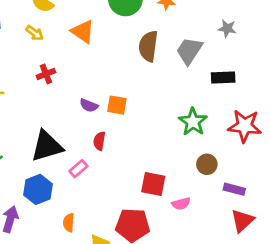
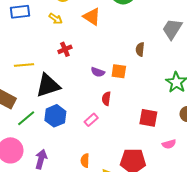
brown semicircle: (148, 46) -> (140, 49), moved, size x0.6
black triangle: (47, 146) -> (48, 85), moved
red square: (153, 184) -> (148, 118), moved
blue hexagon: (38, 189) -> (55, 116), moved

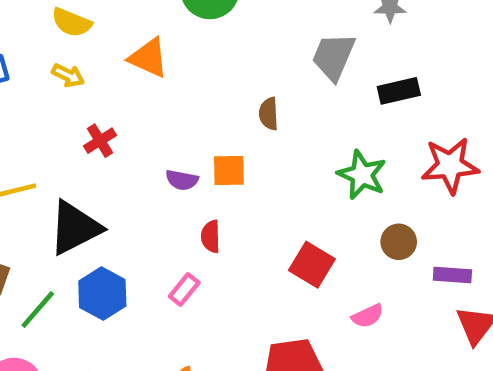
red square: (148, 118) -> (312, 265), turned 30

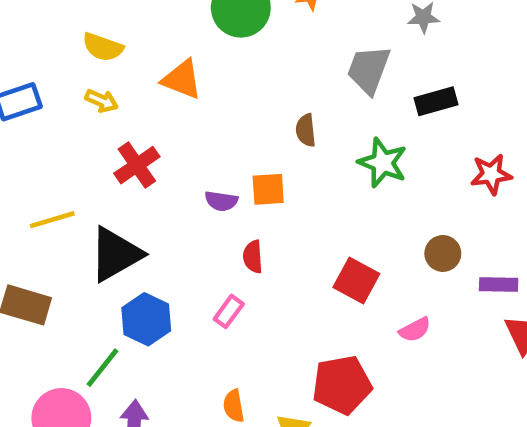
red cross: (100, 141) -> (137, 165), size x1.4
red star: (450, 166) -> (491, 174), size x0.7
green star: (362, 175) -> (383, 163), moved
green line: (38, 309) -> (102, 368), moved

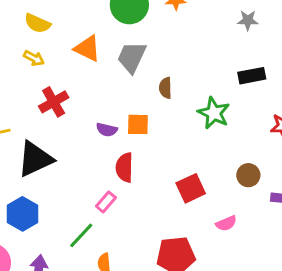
gray trapezoid: (369, 70) -> (132, 57), moved
red semicircle: (253, 257) -> (124, 168), size x1.4
red square: (356, 280) -> (191, 188), turned 32
blue hexagon: (146, 319) -> (23, 214), moved
green line: (102, 368) -> (81, 235), moved

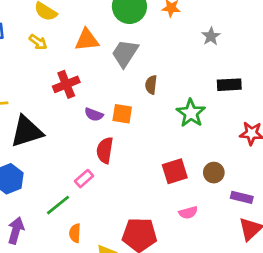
gray star: (248, 20) -> (211, 36), moved, turned 30
orange triangle: (87, 48) -> (87, 40), turned -40
red cross: (54, 102) -> (66, 84), moved
red square: (191, 188) -> (175, 171), moved

